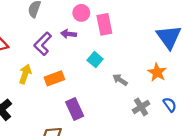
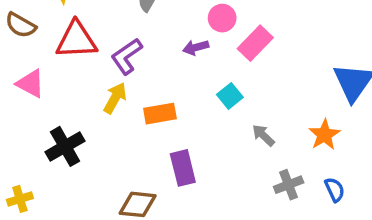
pink rectangle: (104, 24) -> (255, 43), turned 45
purple arrow: (69, 34) -> (196, 47), turned -32
purple L-shape: (43, 44) -> (127, 56), moved

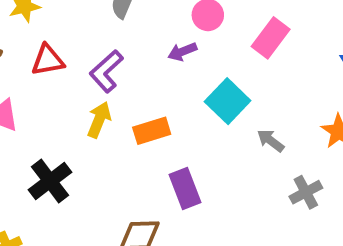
red triangle: (76, 40) -> (48, 60), size x0.7
pink rectangle: (255, 43) -> (271, 38), moved
cyan square: (230, 96) -> (228, 101), size x1.5

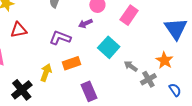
purple L-shape: (106, 71) -> (60, 38), moved, turned 65
yellow arrow: (99, 120) -> (46, 73), moved
gray cross: (306, 192) -> (148, 79), moved

